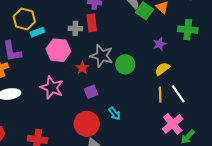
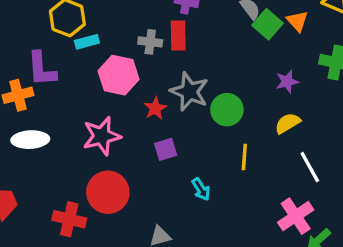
pink star: (52, 88) -> (102, 136), turned 30
yellow line: (160, 94) -> (244, 157), moved
red circle: (87, 124) -> (108, 192), moved

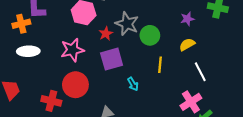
purple square: (166, 149) -> (112, 59), size x1.6

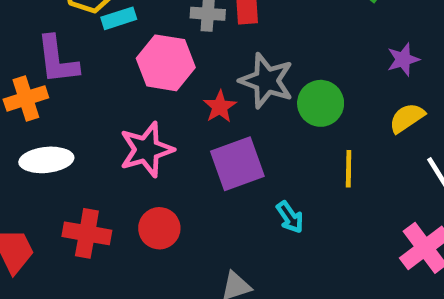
red circle: (75, 85) -> (159, 228), size x0.7
red cross: (51, 101) -> (87, 233), moved

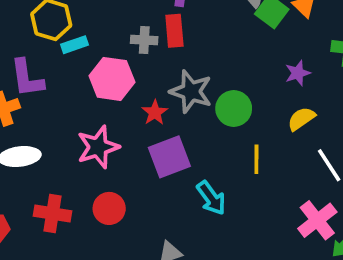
cyan arrow: (290, 217) -> (211, 198), size x1.4

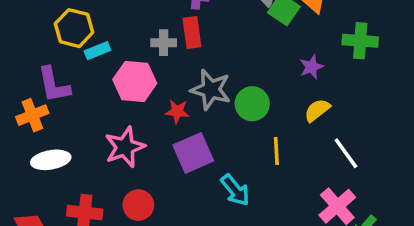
red star: (155, 112) -> (177, 111), turned -30

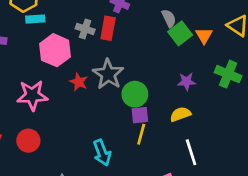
purple square: (193, 153) -> (140, 115), moved, size x0.6

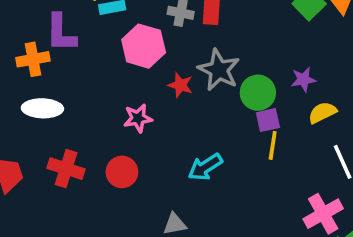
purple star: (187, 82) -> (303, 79), moved
pink star: (32, 95) -> (138, 118), moved, size x0.7
cyan arrow: (102, 153) -> (205, 167), moved, turned 85

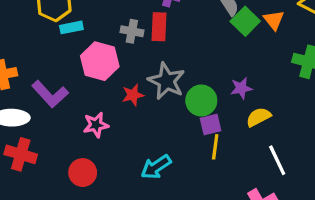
purple L-shape: (61, 33) -> (50, 94), moved, turned -42
red star: (180, 85) -> (133, 95), turned -30
red cross: (66, 169) -> (21, 154), moved

